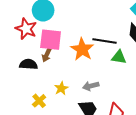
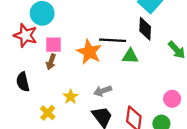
pink square: (51, 40) -> (54, 45), size x0.7
black semicircle: (28, 64) -> (23, 82), moved, turned -102

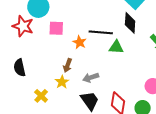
pink square: (54, 45) -> (56, 28), moved
orange star: (89, 52) -> (80, 42), size x0.6
brown arrow: (51, 62) -> (68, 65), moved

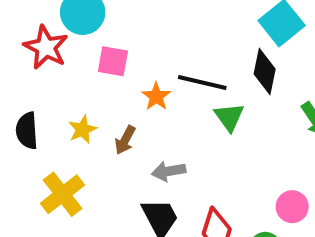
green triangle: (116, 47) -> (229, 117), turned 42
yellow star: (62, 82) -> (82, 129), moved
yellow cross: (41, 96) -> (63, 194), size x1.5

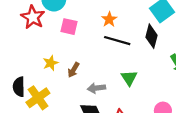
orange star: (156, 96) -> (109, 19), moved
green triangle: (229, 117) -> (129, 78), moved
black semicircle: (27, 131) -> (19, 87), moved

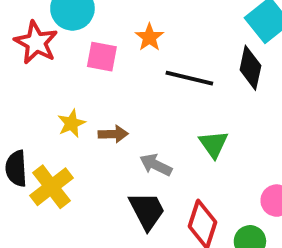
orange star: (109, 19) -> (149, 37), moved
brown arrow: (74, 70) -> (113, 134), turned -120
gray arrow: (96, 88) -> (156, 165), turned 36

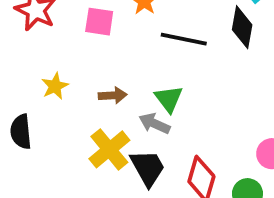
yellow star: (71, 123) -> (55, 86), moved
green triangle: (214, 144) -> (169, 99), moved
yellow cross: (51, 187) -> (109, 149), moved

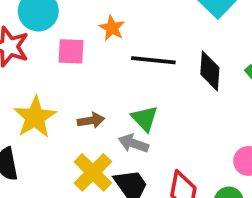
black diamond: (242, 27) -> (210, 71), moved
yellow star: (55, 86) -> (35, 117), size x1.6

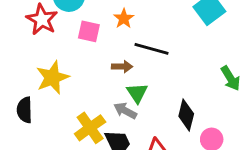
black diamond: (210, 71) -> (186, 115), moved
brown arrow: (91, 121) -> (122, 67), moved

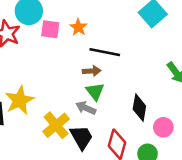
pink square: (89, 31) -> (50, 29), moved
brown arrow: (122, 67) -> (92, 71), moved
yellow star: (52, 78) -> (19, 100), moved

